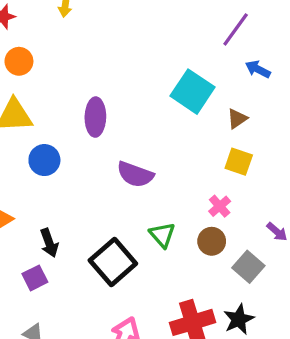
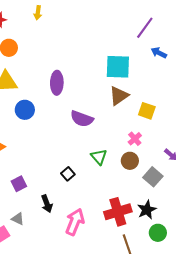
cyan square: (193, 92) -> (118, 67), turned -32
brown triangle: (237, 119) -> (119, 96), moved, size x1.5
black arrow: (49, 243) -> (47, 204), moved
black square: (113, 262) -> (68, 174), size x0.5

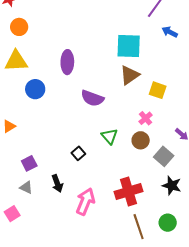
black star: (147, 210) -> (172, 185), moved, turned -30
gray triangle: (18, 219) -> (26, 187), moved
green circle: (158, 233) -> (168, 223), moved

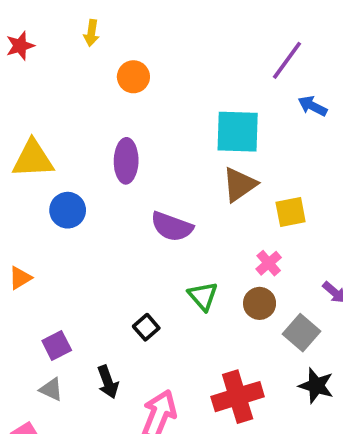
orange circle: (19, 27) -> (133, 77), moved
yellow square: (158, 90) -> (291, 212), turned -30

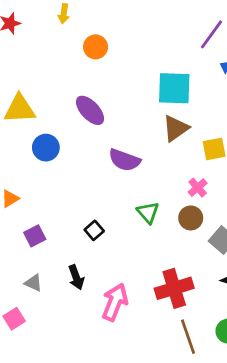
purple ellipse: (126, 161) -> (90, 110), turned -44
black square: (146, 327) -> (94, 230), moved
purple square: (57, 345) -> (35, 236), moved

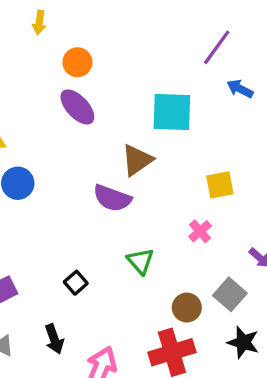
purple ellipse: (90, 110) -> (77, 107), moved
brown triangle: (176, 128) -> (137, 160), moved
brown circle: (191, 218) -> (187, 308), moved

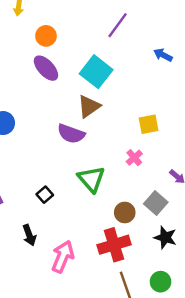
purple line: (217, 47) -> (118, 25), moved
cyan square: (172, 112) -> (96, 72), moved, turned 36
green triangle: (140, 261) -> (91, 179), size x1.4

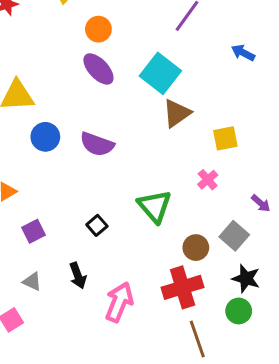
brown triangle: (89, 106) -> (177, 113), moved
purple semicircle: (71, 134) -> (97, 144), moved
green circle: (161, 282) -> (239, 311), moved

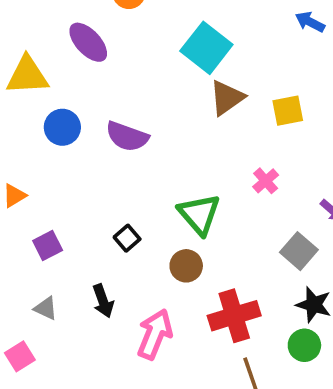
purple ellipse: (98, 69) -> (88, 42), moved
yellow square: (225, 138) -> (288, 111), moved
brown circle: (196, 248) -> (186, 266), moved

